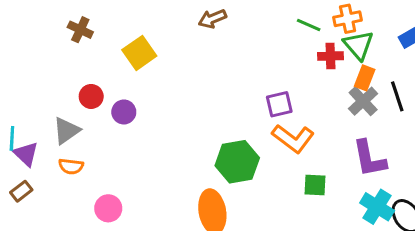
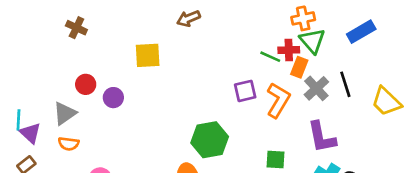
green line: (309, 25) -> (270, 57), moved
yellow square: (139, 53) -> (148, 55), moved, turned 32
orange rectangle: (365, 78) -> (299, 67), moved
orange L-shape: (293, 138) -> (278, 100), moved, turned -96

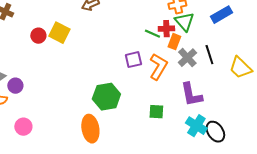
yellow square: (148, 55) -> (59, 33), turned 30
red circle: (86, 84) -> (38, 36), moved
purple circle: (113, 98) -> (15, 86), moved

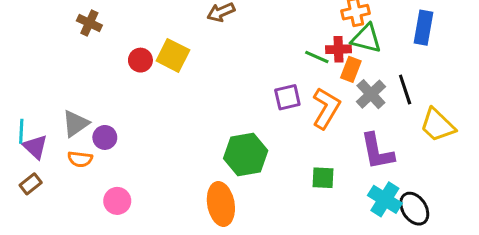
blue rectangle: (221, 15) -> (424, 28), turned -50
green triangle: (184, 22) -> (366, 38), turned -35
yellow trapezoid: (240, 68) -> (437, 125), moved

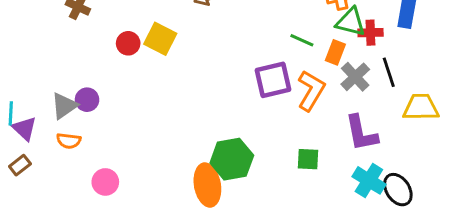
red cross: (338, 49) -> (370, 33), moved
purple square: (287, 97) -> (273, 80), size x1.4
yellow trapezoid: (437, 125) -> (421, 107), turned 135
purple circle: (105, 137) -> (87, 100), moved
green hexagon: (246, 154) -> (232, 159), moved

